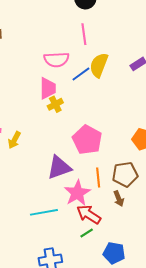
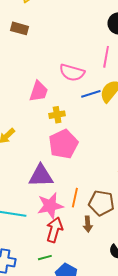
pink trapezoid: (48, 88) -> (39, 91), moved
pink pentagon: (87, 140) -> (63, 144), moved
red arrow: (89, 214) -> (54, 230), turned 55
green line: (87, 233) -> (45, 258), moved

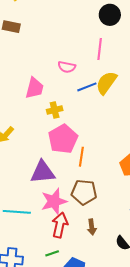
pink semicircle: (72, 73) -> (67, 67), size x0.7
orange line: (75, 198) -> (81, 157), moved
brown pentagon: (101, 203) -> (84, 192), moved
brown arrow: (88, 224) -> (92, 227), moved

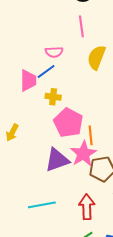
blue line: (87, 87) -> (46, 72), moved
yellow cross: (55, 110) -> (53, 97), turned 35
pink star: (54, 201) -> (83, 154), moved

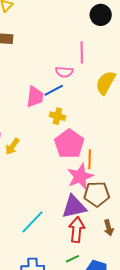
pink line: (81, 26) -> (82, 52), moved
purple triangle: (57, 160) -> (74, 207), moved
cyan line: (42, 205) -> (32, 222), turned -44

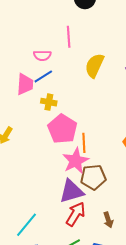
pink semicircle: (64, 72) -> (42, 55), moved
cyan line: (32, 222) -> (26, 225), moved
brown arrow: (109, 228) -> (108, 220), moved
red arrow: (77, 230) -> (76, 214), turned 30

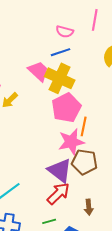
pink trapezoid: (25, 84) -> (38, 71), moved, turned -65
yellow cross: (49, 102) -> (60, 78), size x1.8
purple triangle: (71, 191) -> (60, 170), turned 40

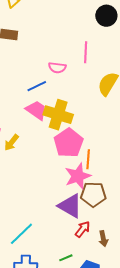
blue line: (61, 52) -> (37, 86), moved
red arrow: (58, 193) -> (83, 229), moved, size x0.7

